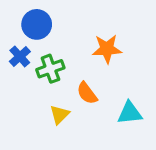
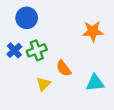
orange star: (107, 49) -> (93, 31), moved
blue cross: (20, 56) -> (14, 50), moved

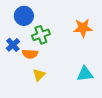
green cross: (37, 50) -> (41, 35), moved
orange semicircle: (64, 68) -> (30, 54), moved, turned -49

